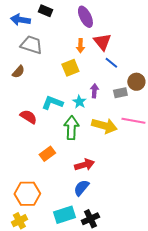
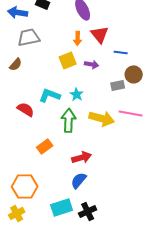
gray trapezoid: (31, 45) -> (29, 37), turned -30
blue line: (111, 63) -> (121, 52), moved, turned -32
purple arrow: (94, 91) -> (92, 64), moved, turned 96

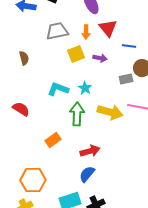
gray trapezoid: (29, 37) -> (57, 31), moved
brown semicircle: (16, 64) -> (24, 58), turned -56
red semicircle: (26, 109) -> (21, 109), moved

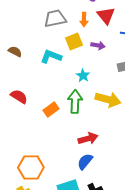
brown semicircle: (24, 58) -> (15, 52), moved, turned -48
cyan L-shape: (58, 89) -> (51, 57), moved
orange rectangle: (53, 140) -> (51, 110), moved

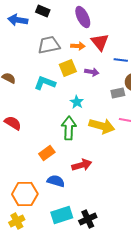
orange arrow: (84, 20) -> (78, 46), turned -88
orange rectangle: (51, 110) -> (47, 153), moved
blue semicircle: (85, 162) -> (56, 181), moved, turned 66

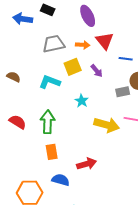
purple arrow: (92, 72) -> (97, 71), turned 40
green arrow: (69, 128) -> (48, 122), moved
orange rectangle: (47, 153) -> (52, 152), turned -63

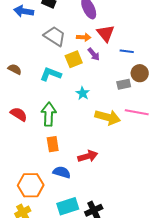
gray trapezoid: (54, 44) -> (55, 36), turned 45
purple arrow: (97, 71) -> (94, 54), moved

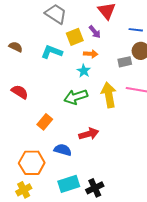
orange arrow: (84, 37) -> (91, 54), moved
blue line: (127, 51) -> (136, 30), moved
green arrow: (49, 114) -> (76, 97), moved, turned -110
yellow arrow: (108, 117) -> (109, 95), turned -115
orange rectangle: (53, 144) -> (45, 122), moved, turned 49

